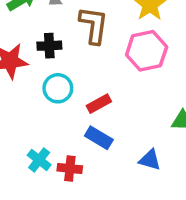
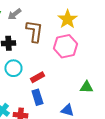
blue rectangle: (99, 138) -> (37, 97), turned 42

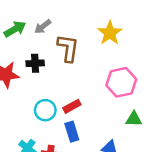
pink hexagon: (65, 46) -> (121, 82), moved
cyan circle: (13, 68) -> (45, 110), moved

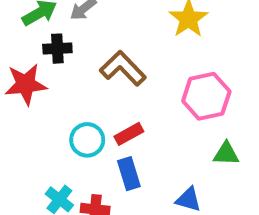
brown L-shape: (68, 48) -> (123, 68), moved, turned -52
black cross: (35, 63) -> (57, 49), moved

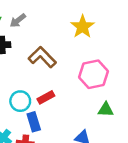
blue rectangle: (129, 174) -> (34, 122), moved

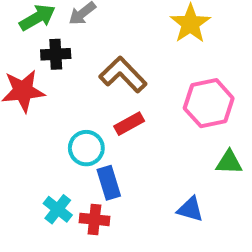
red rectangle: (46, 97) -> (129, 124), moved

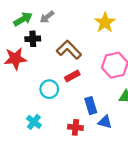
blue rectangle: (109, 183) -> (91, 106), moved
red cross: (94, 219) -> (75, 127), moved

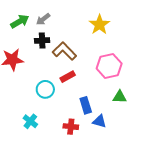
black cross: (33, 39) -> (42, 41), moved

